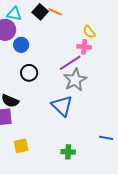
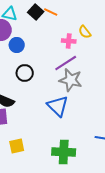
pink cross: (84, 47) -> (69, 41), moved
gray star: (75, 80) -> (71, 80), turned -30
green cross: (68, 152) -> (64, 152), size x1.6

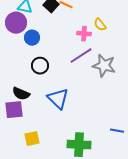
gray star: (71, 80) -> (104, 66), moved
blue triangle: (58, 106) -> (58, 99), moved

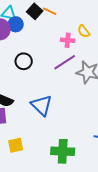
blue circle: (32, 38) -> (16, 24), moved
black circle: (40, 66) -> (24, 61), moved

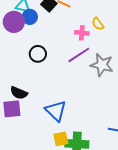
blue triangle: (42, 105) -> (56, 111), moved
yellow square: (16, 145) -> (61, 139), moved

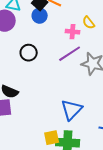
blue circle: (30, 17) -> (40, 16), moved
blue triangle: (56, 111) -> (72, 110), moved, turned 30

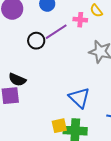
purple line: (70, 54) -> (56, 32), moved
blue triangle: (72, 110) -> (79, 98), turned -30

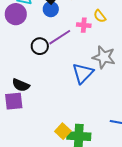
blue triangle: (79, 98) -> (83, 73), moved, turned 30
yellow square: (59, 126) -> (63, 131), turned -35

